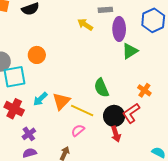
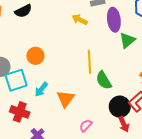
cyan arrow: (40, 99) -> (41, 89), moved
yellow line: (82, 111) -> (89, 62), moved, turned 70

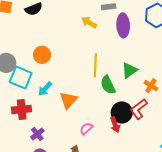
green triangle: (127, 40) -> (129, 70), moved
cyan square: (16, 80) -> (21, 77), turned 35
red cross: (20, 112) -> (22, 109), turned -30
red arrow: (124, 124) -> (115, 125), moved

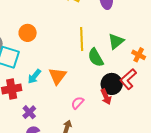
cyan arrow: (45, 89) -> (34, 76), moved

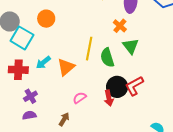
yellow line: (82, 39) -> (89, 49), moved
green triangle: (116, 41) -> (131, 46), turned -42
orange cross: (139, 55) -> (120, 26), moved

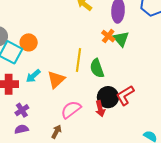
orange circle: (46, 19) -> (29, 42), moved
green triangle: (131, 46) -> (121, 39), moved
pink semicircle: (80, 98) -> (71, 110), size x1.5

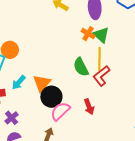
yellow line: (78, 60) -> (99, 59), moved
red L-shape: (125, 95) -> (101, 76), moved
black circle: (108, 97) -> (51, 97), moved

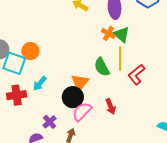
red L-shape: (101, 76) -> (136, 75), moved
orange triangle: (42, 83) -> (80, 83), moved
purple cross: (12, 118) -> (50, 122), moved

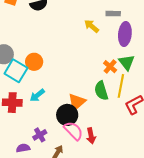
orange cross: (108, 33) -> (110, 67), moved
red arrow: (111, 106) -> (91, 136), moved
pink semicircle: (82, 112) -> (73, 131), turned 80

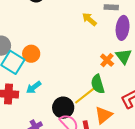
yellow line: (121, 86) -> (85, 95), moved, turned 40
orange triangle: (77, 102) -> (104, 115), moved

